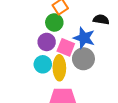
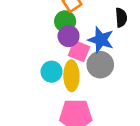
black semicircle: (101, 20) -> (121, 18), turned 77
purple circle: (47, 42) -> (69, 36), moved

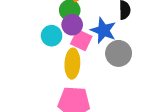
gray circle: (100, 65) -> (119, 53), moved
cyan circle: (52, 72) -> (52, 36), moved

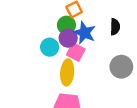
blue star: (103, 30) -> (84, 33), moved
gray circle: (119, 53) -> (121, 67), moved

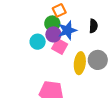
blue star: (84, 33) -> (67, 30), turned 30
yellow ellipse: (67, 72) -> (80, 63), moved

